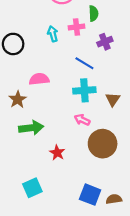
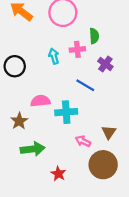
purple cross: (105, 42) -> (105, 64), turned -32
cyan cross: (84, 90) -> (66, 112), moved
brown triangle: (113, 99) -> (109, 132), moved

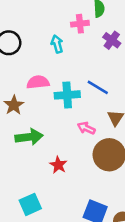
cyan arrow: (54, 56) -> (57, 44), moved
blue line: (85, 85) -> (98, 87), moved

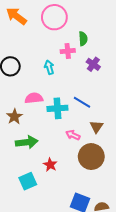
cyan square: (30, 204) -> (28, 181), moved

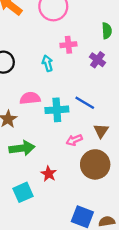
green semicircle: (83, 39) -> (107, 31), moved
pink arrow: (73, 135) -> (74, 140), turned -48

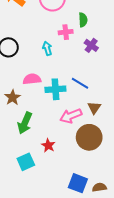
green semicircle: (107, 31) -> (83, 20), moved
pink arrow: (74, 140) -> (71, 116), size x1.5
green arrow: (22, 148) -> (25, 123), turned 120

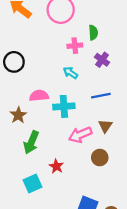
cyan arrow: (47, 48) -> (70, 73), moved, turned -40
blue line: (80, 83) -> (101, 96), moved, turned -42
brown circle: (89, 137) -> (100, 158), size x0.6

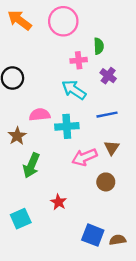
cyan arrow: (70, 73) -> (74, 90), size x1.5
red star: (56, 166) -> (59, 202), moved
cyan square: (32, 184) -> (21, 219), moved

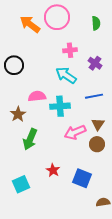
orange arrow: (20, 20) -> (30, 24), moved
green semicircle: (99, 46) -> (96, 23), moved
brown circle: (106, 182) -> (97, 144), moved
blue square: (93, 235) -> (82, 178), moved

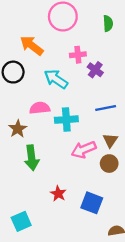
orange arrow: (30, 24) -> (32, 45), moved
purple cross: (95, 63) -> (95, 70), moved
cyan arrow: (66, 75) -> (56, 79), moved
green arrow: (30, 139) -> (32, 158), turned -30
cyan square: (21, 184) -> (21, 221), moved

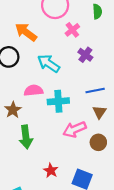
pink cross: (78, 55) -> (72, 30), moved, turned -32
brown triangle: (110, 140) -> (99, 112), moved

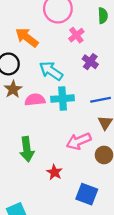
cyan cross: (58, 101) -> (63, 99), moved
brown star: (13, 110) -> (13, 89), moved
red star: (51, 170) -> (54, 172), moved

